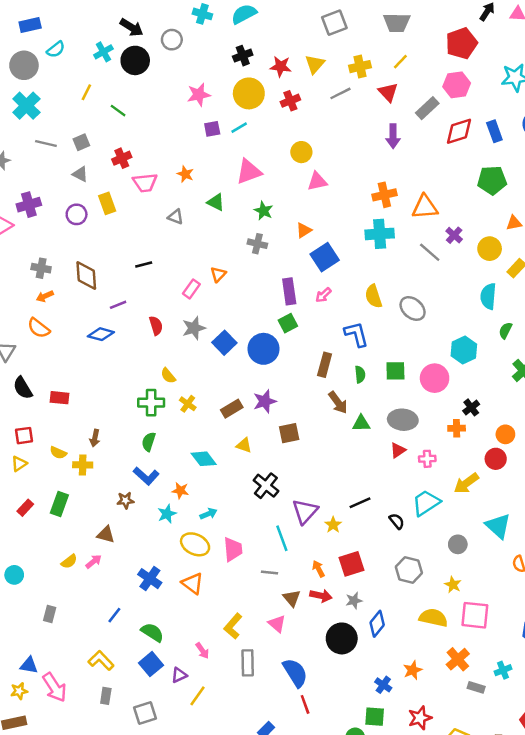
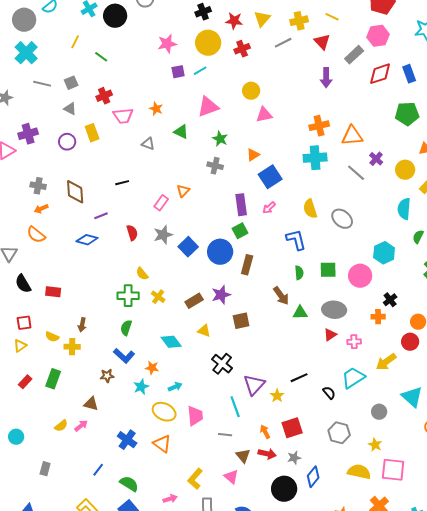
yellow line: (400, 62) -> (332, 17), turned 72
brown rectangle: (325, 365) -> (247, 265), moved
pink arrow: (202, 651) -> (170, 499), turned -72

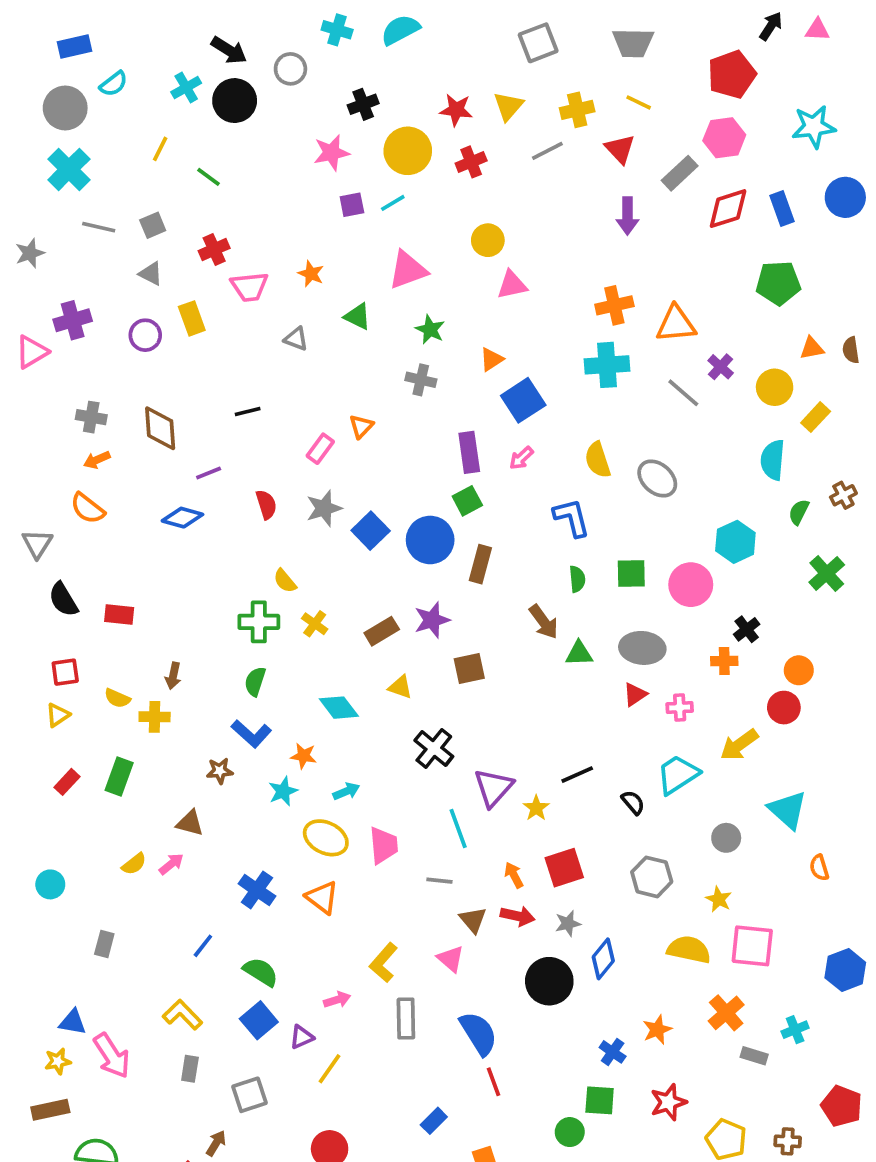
black cross: (203, 12) -> (363, 104), moved

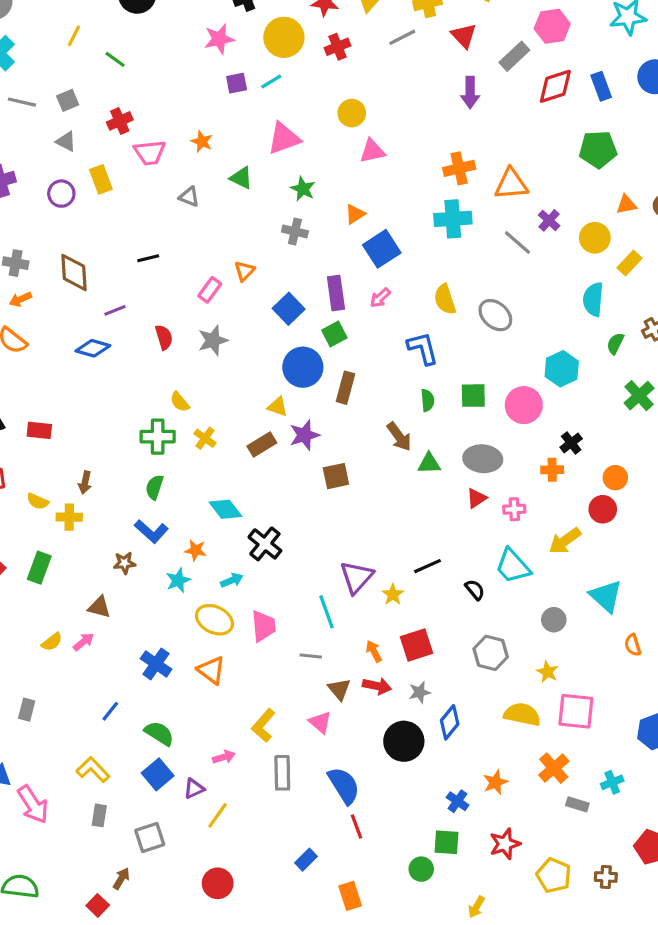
blue square: (371, 531) -> (289, 309), moved
yellow triangle: (400, 687) -> (278, 407), moved
black cross: (434, 748) -> (265, 544), moved
cyan trapezoid: (678, 775) -> (513, 566), turned -99

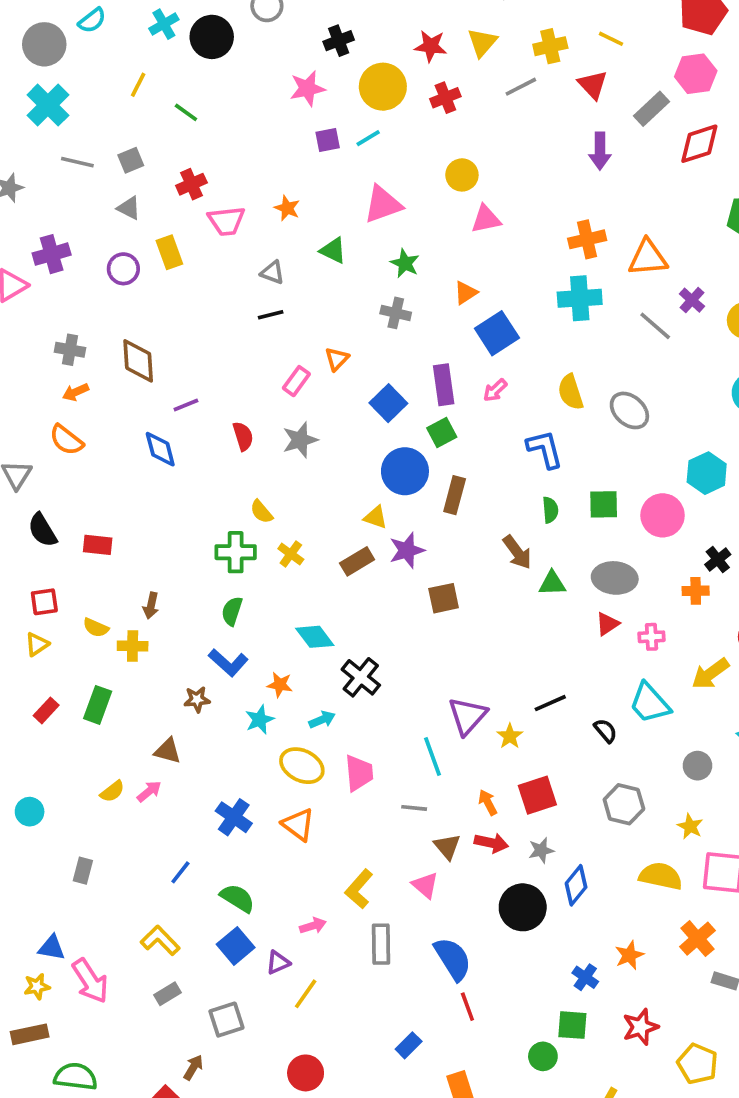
black line: (148, 258) -> (271, 315), moved
blue diamond: (93, 348) -> (160, 449), turned 60
gray rectangle: (99, 815) -> (168, 994), turned 50

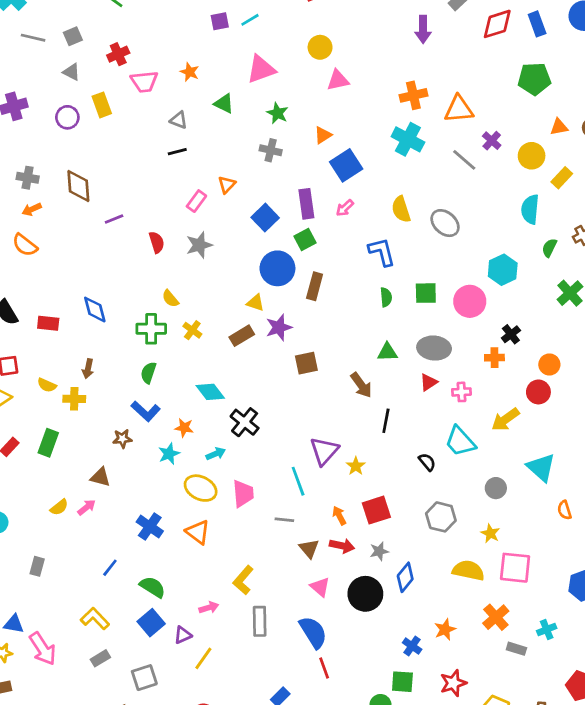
cyan cross: (580, 298) -> (408, 139), turned 32
blue diamond: (160, 449) -> (95, 310), moved
brown arrow: (517, 552) -> (361, 385), moved
black line: (550, 703) -> (386, 421), moved, turned -55
pink triangle: (425, 885) -> (320, 587), moved

